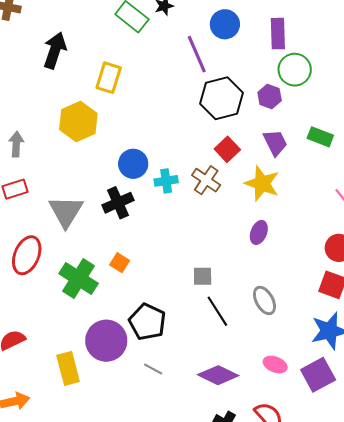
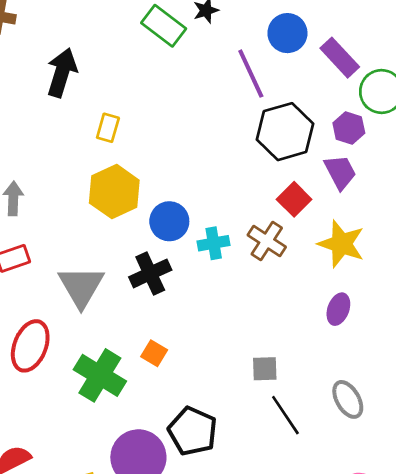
purple rectangle: (278, 34) -> (340, 58), moved, turned -40
yellow rectangle: (109, 78) -> (108, 128), moved, size x0.7
yellow hexagon: (78, 121) -> (114, 192), moved
purple trapezoid: (275, 143) -> (340, 172), moved

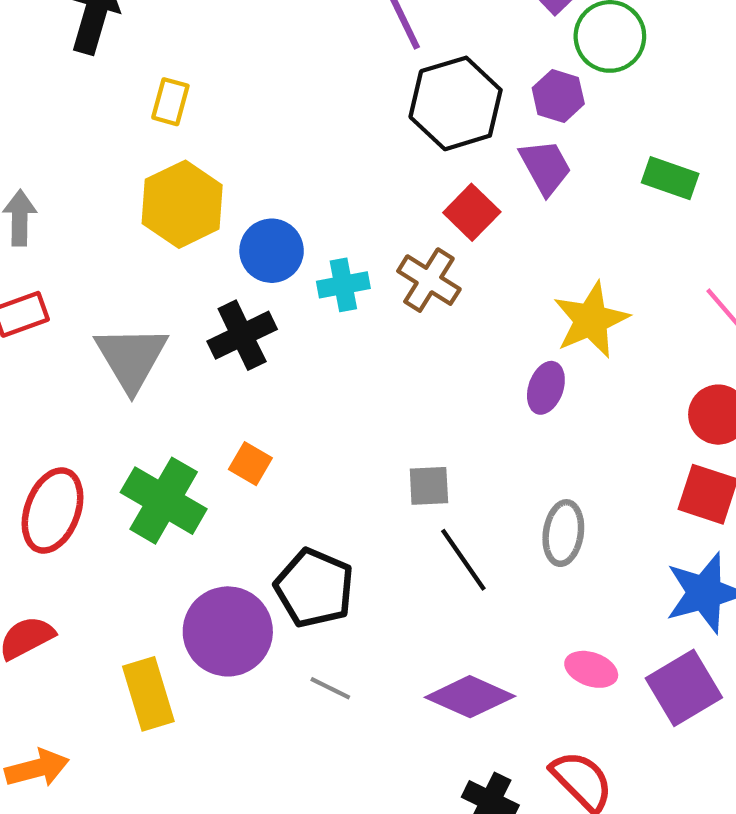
yellow star: (341, 244) -> (591, 320), moved, turned 30
red ellipse: (30, 346) -> (53, 510), moved
gray ellipse: (348, 399) -> (563, 533), turned 39

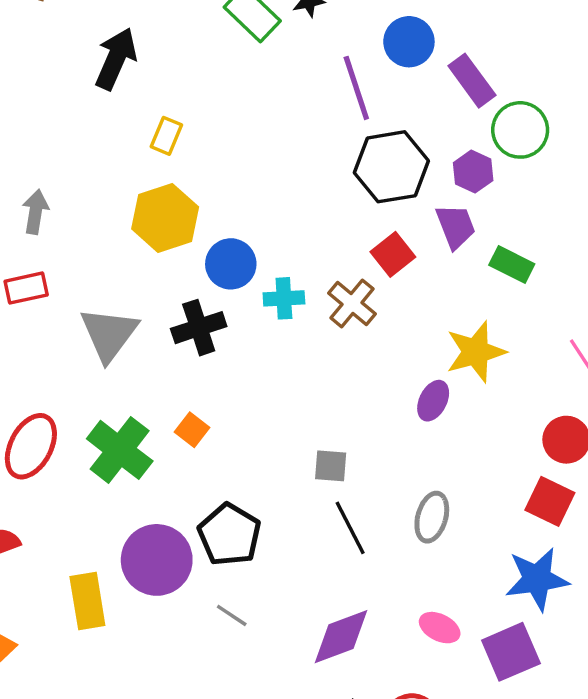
green rectangle: (670, 178) -> (512, 265), moved
purple diamond: (470, 697) -> (341, 637), turned -52

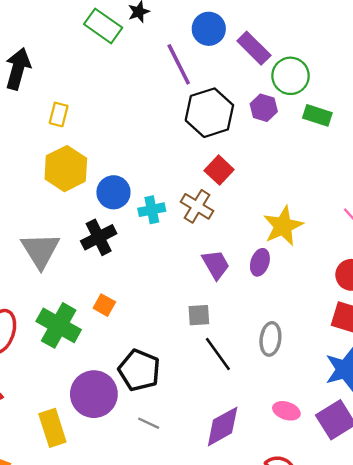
purple trapezoid: (456, 226) -> (216, 264), moved
green rectangle: (512, 265) -> (317, 115), moved

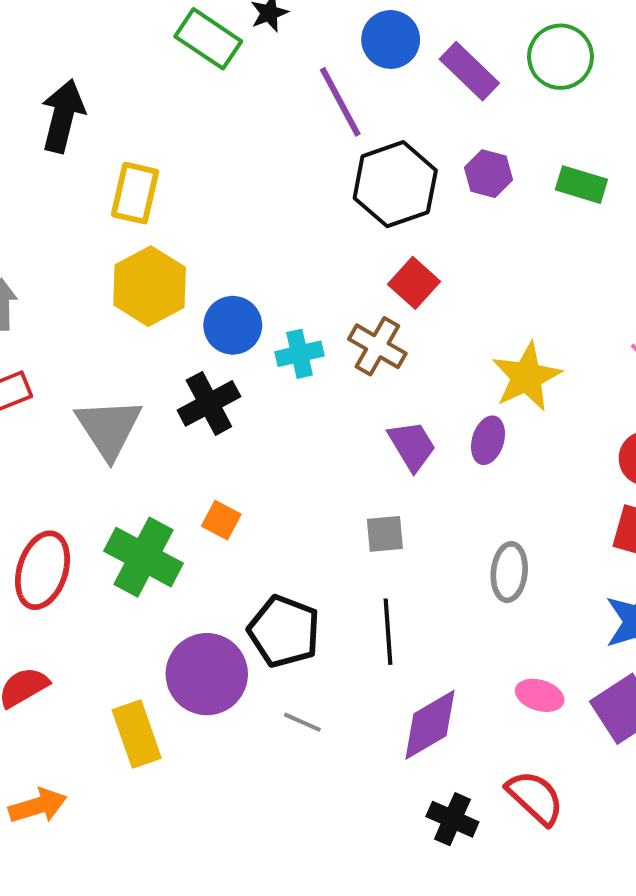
green circle: (290, 76) -> (560, 57), moved
yellow rectangle: (59, 114) -> (135, 193), size x1.4
black line: (218, 354) -> (388, 632), moved, turned 33

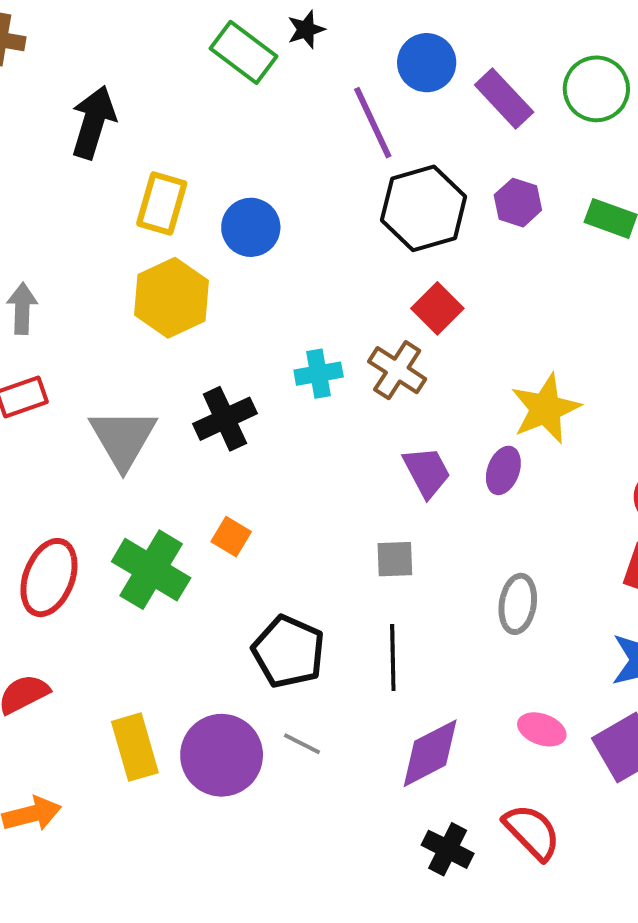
blue circle: (233, 325) -> (251, 227), moved
purple circle: (207, 674) -> (222, 755), moved

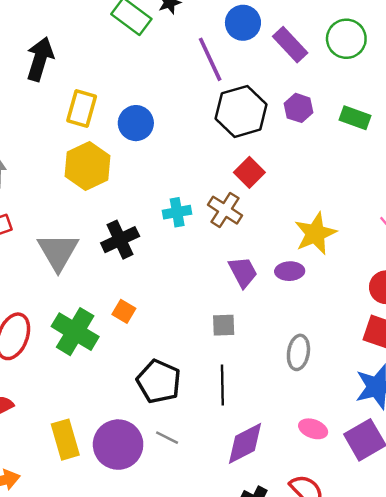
purple ellipse: (503, 470) -> (290, 271), turned 68

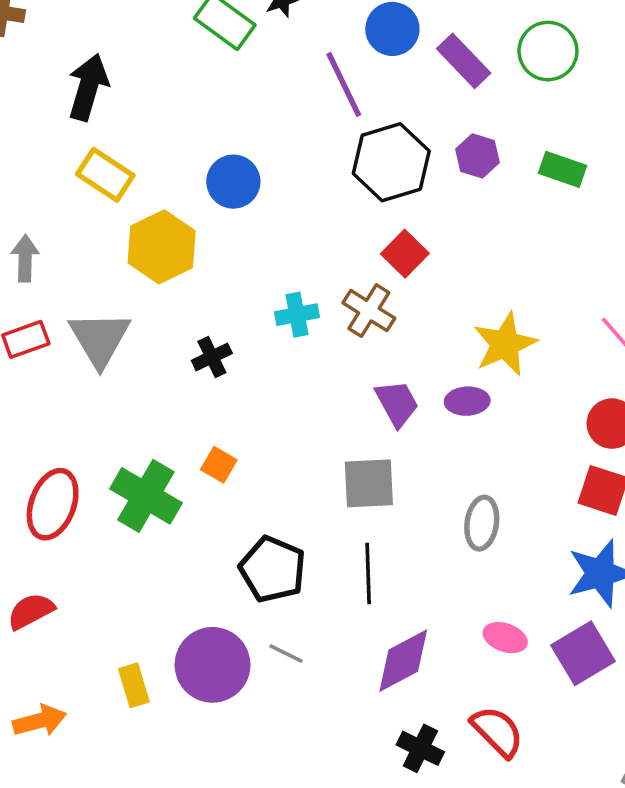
yellow rectangle: (82, 109) -> (105, 175), moved, turned -72
black cross: (120, 240) -> (212, 357), size x0.7
gray triangle: (58, 252) -> (100, 339), moved
gray square: (224, 325) -> (369, 483), size x1.5
yellow rectangle: (65, 440) -> (134, 685), moved, size x0.7

